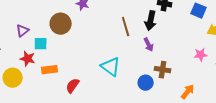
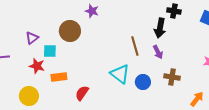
brown line: (126, 27) -> (135, 46), moved
yellow circle: (13, 78) -> (29, 96), moved
blue circle: (146, 83) -> (143, 82), moved

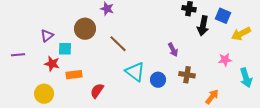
black arrow: (160, 28) -> (203, 26), moved
brown line: (135, 46) -> (118, 44), moved, turned -30

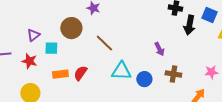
pink star: (225, 60) -> (211, 72), moved
red star: (52, 64) -> (29, 61), moved
cyan triangle: (135, 72) -> (121, 71), turned -35
red semicircle: (97, 91) -> (80, 73), moved

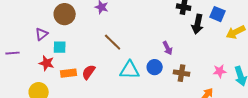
brown circle: (71, 28) -> (65, 14), moved
red star: (29, 61) -> (47, 63), moved
blue circle: (144, 79) -> (155, 67), moved

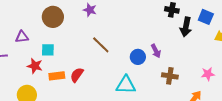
purple triangle: (42, 34) -> (22, 37), moved, turned 32
blue circle: (155, 67) -> (138, 57), moved
cyan triangle: (130, 70) -> (126, 85), moved

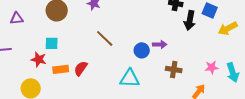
purple triangle: (22, 37) -> (17, 18), moved
purple arrow: (156, 51) -> (160, 44), turned -64

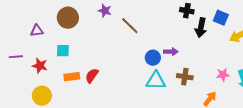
purple triangle: (17, 18) -> (37, 31), moved
brown line: (105, 38) -> (130, 26), moved
red star: (39, 59) -> (40, 66), moved
cyan triangle: (130, 78) -> (156, 81), moved

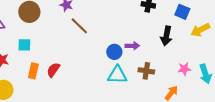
brown line: (130, 26) -> (79, 26), moved
black arrow: (201, 28) -> (166, 36), moved
orange rectangle: (72, 77) -> (33, 71), turned -70

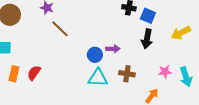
blue square: (182, 12) -> (148, 16), moved

